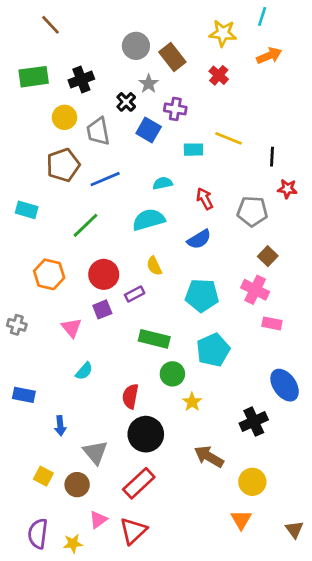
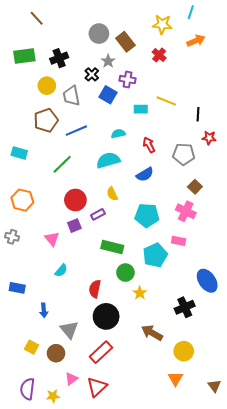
orange hexagon: (49, 274) -> (22, 200), moved
pink rectangle: (272, 323) -> (179, 241), moved

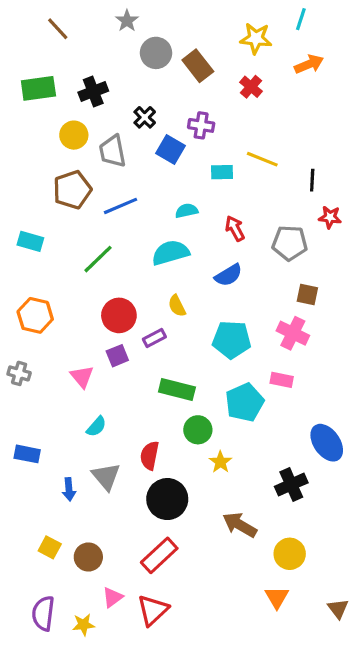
gray star: (108, 61) -> (127, 21), moved
brown square: (195, 187) -> (307, 294), turned -32
gray triangle: (69, 330) -> (106, 476), moved

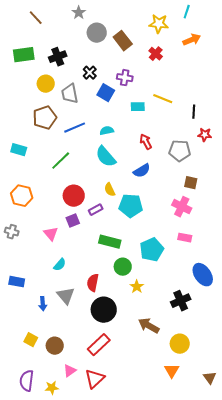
cyan semicircle: (187, 211) -> (107, 131), moved
cyan semicircle: (170, 253) -> (106, 157), turned -115
cyan pentagon: (232, 340) -> (131, 206), moved
pink rectangle: (282, 380) -> (185, 238), moved

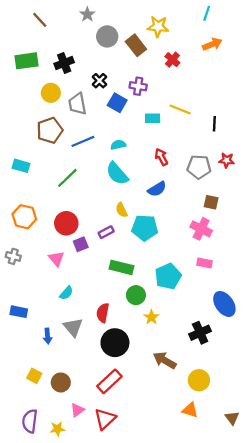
yellow star: (159, 24) -> (158, 27), moved
red star: (205, 135) -> (227, 160), moved
red circle: (74, 196) -> (66, 223), moved
orange triangle: (172, 371) -> (190, 410), turned -42

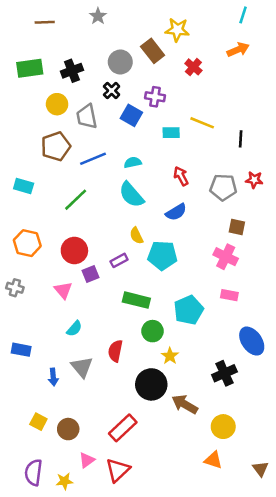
cyan line: (207, 13) -> (243, 15), moved
brown line: (40, 20) -> (45, 22), turned -49
gray circle: (107, 36) -> (120, 62), moved
black circle: (115, 343) -> (151, 384), moved

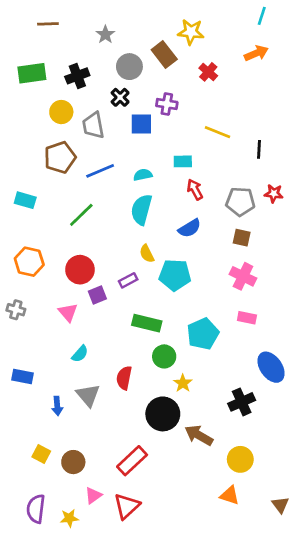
gray star: (98, 16) -> (105, 35), moved
blue square: (131, 115) -> (141, 124), turned -30
cyan rectangle: (171, 133) -> (183, 161), moved
cyan semicircle: (131, 195) -> (141, 210), turned 56
brown square: (237, 227) -> (242, 238), moved

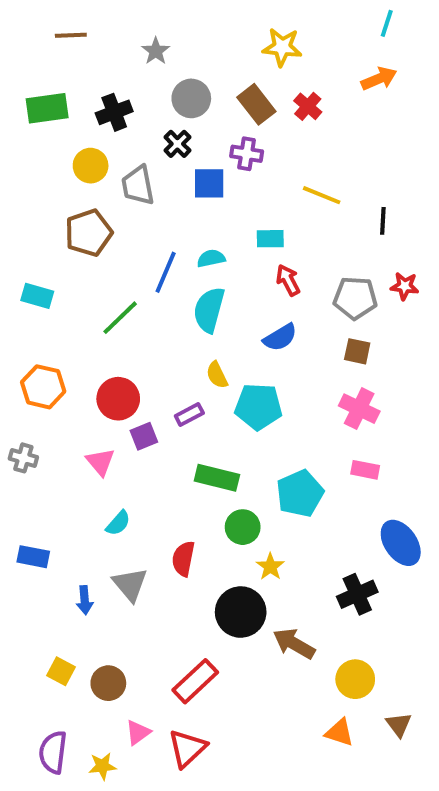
brown rectangle: (164, 55) -> (256, 104), moved
blue line: (100, 171) -> (166, 272), moved, turned -44
brown triangle: (280, 505) -> (399, 725), moved

